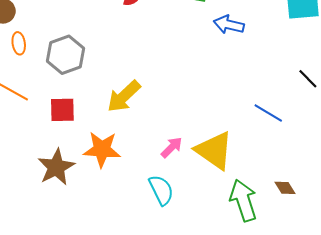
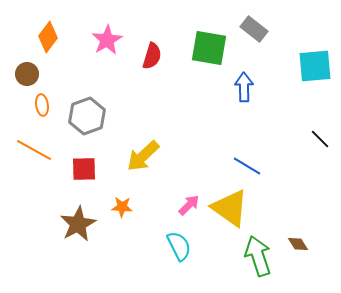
blue arrow: (229, 25) -> (244, 87), turned 76
blue line: (268, 113) -> (247, 166), moved
orange star: (102, 149) -> (122, 207), size x0.6

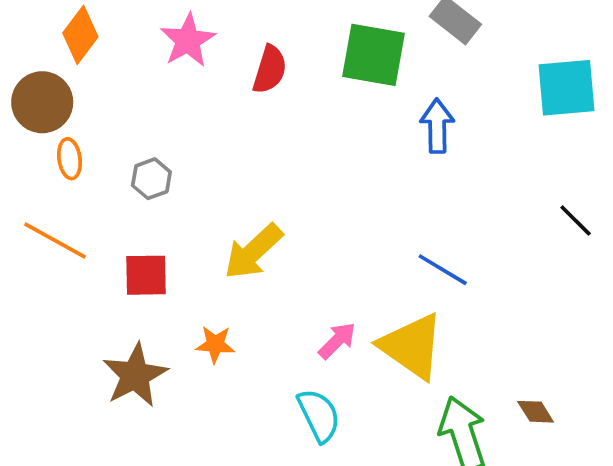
brown circle: (27, 74) -> (42, 102), size x1.4
gray hexagon: (87, 116) -> (151, 179), size x0.6

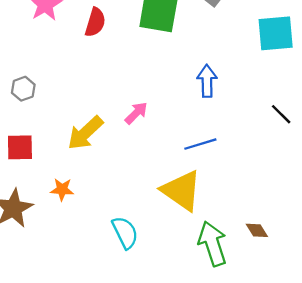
blue arrow: (437, 126) -> (207, 81), moved
blue line: (443, 270) -> (200, 144), turned -48
pink arrow: (337, 341) -> (136, 113), moved

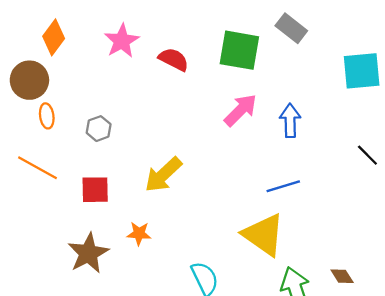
red semicircle: (95, 22) -> (174, 59), turned -80
pink arrow: (136, 113) -> (241, 110), moved, size x1.4

